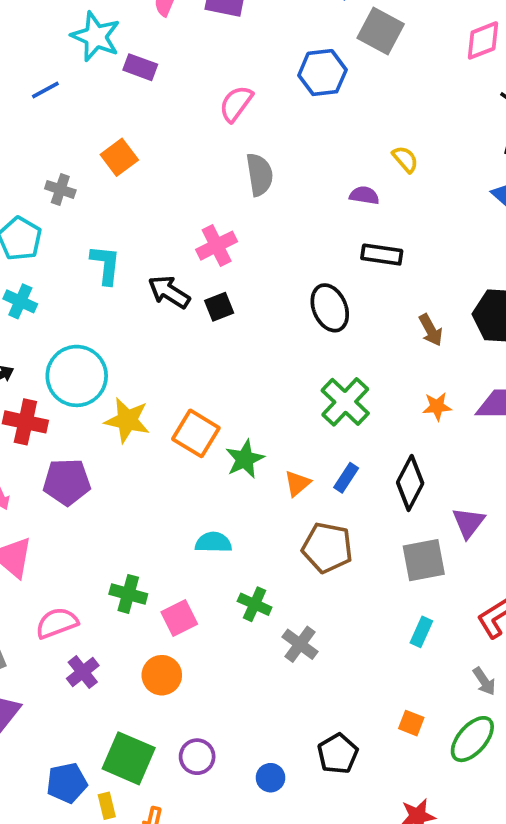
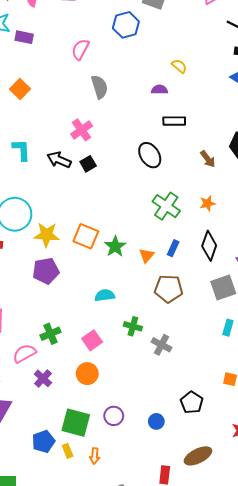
orange star: (437, 406) -> (207, 203), moved
purple pentagon: (67, 482) -> (46, 271), moved
green cross: (128, 594) -> (50, 334), moved, turned -30

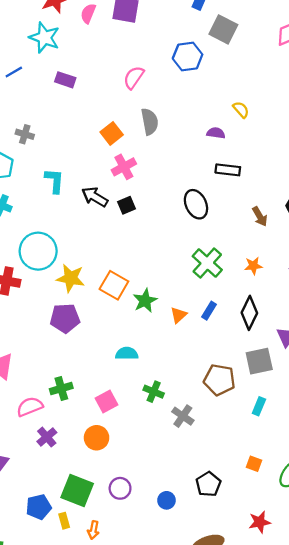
purple rectangle: (24, 37) -> (65, 80), moved
orange square: (20, 89) -> (112, 133), moved
brown pentagon: (169, 289) -> (219, 380), moved

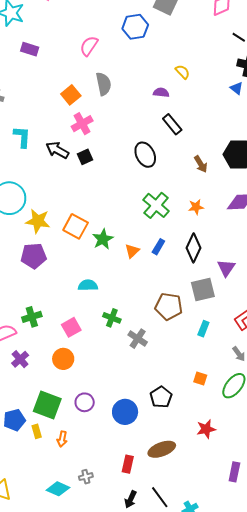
black rectangle: (228, 170) -> (172, 124), turned 45
blue circle: (166, 500) -> (125, 412), size x1.6

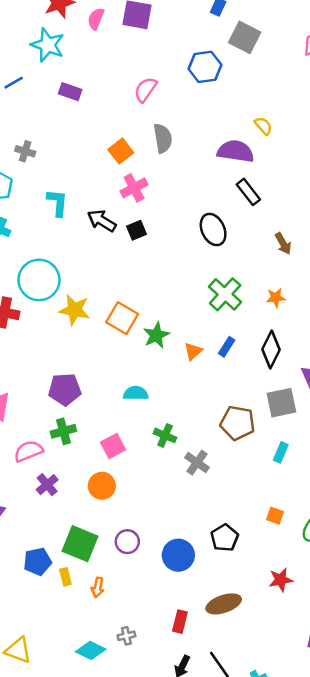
purple semicircle: (161, 93) -> (235, 151), size x1.8
purple pentagon: (34, 256) -> (65, 389), moved

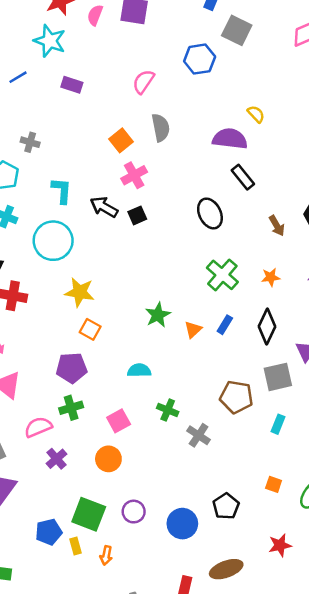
cyan circle: (39, 280) -> (53, 241), moved
orange square: (122, 318) -> (90, 329), moved, size x0.7

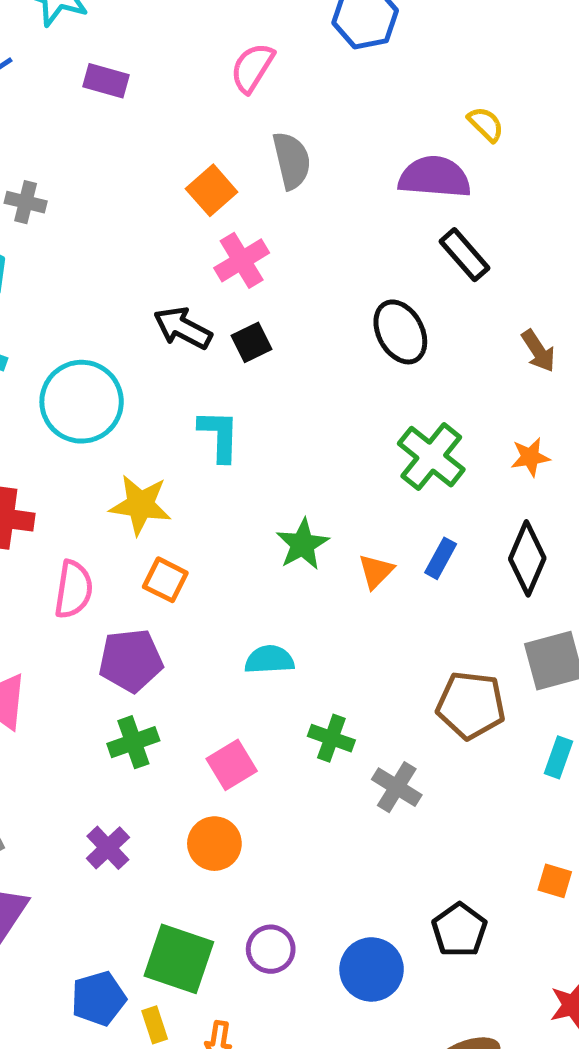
cyan L-shape: (62, 191) -> (219, 435), moved
pink semicircle: (38, 427) -> (74, 589), moved, turned 124

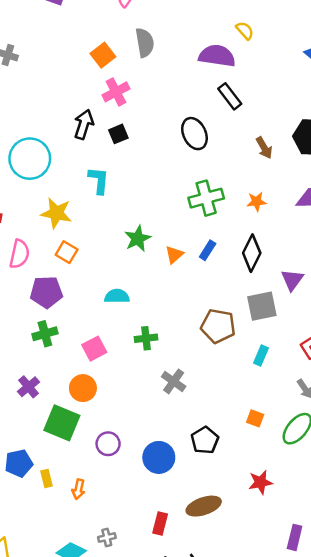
black arrow: (183, 328) -> (84, 124), turned 76
green cross: (431, 457) -> (206, 198), turned 32
green cross: (331, 738) -> (146, 338), turned -30
gray cross: (397, 787) -> (174, 381), moved
green square: (179, 959) -> (62, 423), moved

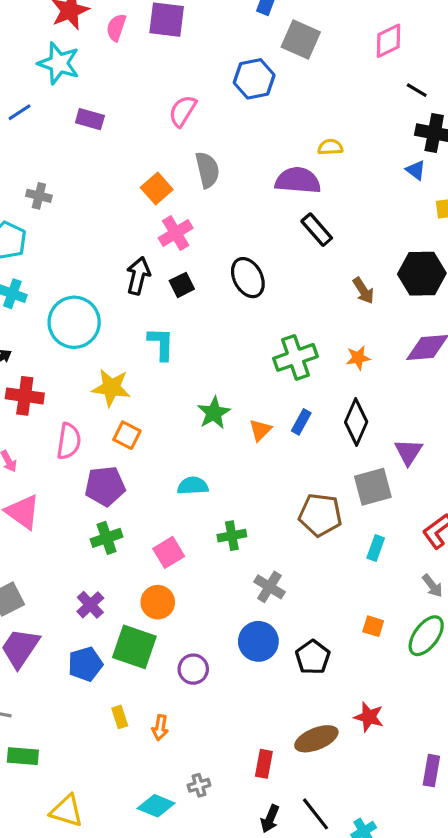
yellow semicircle: (245, 31) -> (330, 147), turned -48
black ellipse: (194, 134) -> (248, 278), moved
blue circle: (159, 457) -> (258, 641), moved
blue pentagon: (19, 463) -> (85, 664), moved
red star: (260, 482) -> (369, 717), moved, turned 30

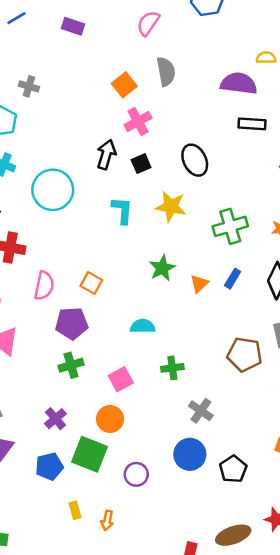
black rectangle: (317, 230) -> (252, 124), turned -48
yellow star: (111, 388) -> (171, 207), moved

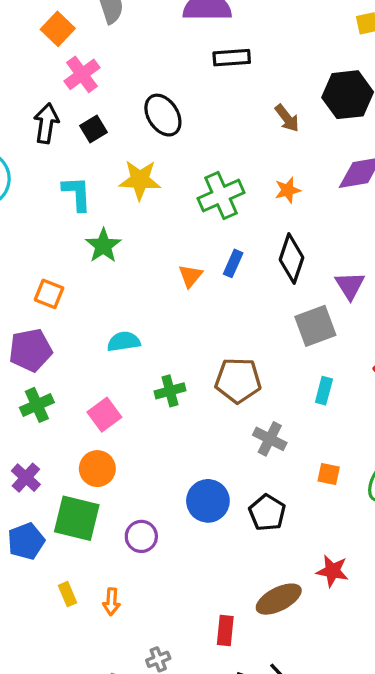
green star: (162, 268) -> (103, 246), moved
brown pentagon: (245, 354) -> (238, 380), moved
gray cross: (201, 411) -> (270, 439), moved

